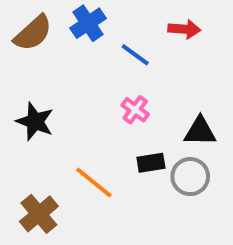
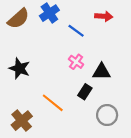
black triangle: (200, 131) -> (102, 72), moved
black rectangle: (151, 163) -> (85, 92), turned -48
gray circle: (190, 177) -> (107, 115), moved

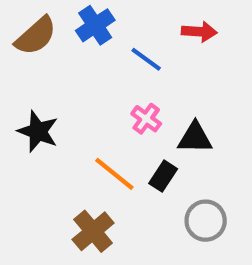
orange line: (53, 103) -> (114, 174), moved
brown cross: (22, 121) -> (93, 231), moved

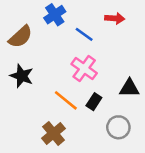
brown semicircle: (36, 36) -> (20, 37), moved
pink cross: (146, 119) -> (84, 69), size x1.5
black triangle: (195, 138) -> (129, 88), moved

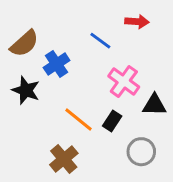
blue cross: (55, 15) -> (57, 64), moved
pink cross: (84, 69) -> (124, 82), moved

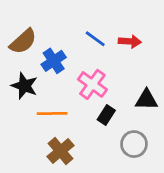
red arrow: (137, 22) -> (130, 41), moved
pink cross: (124, 82) -> (92, 84), moved
orange line: (78, 119) -> (52, 114), moved, turned -40

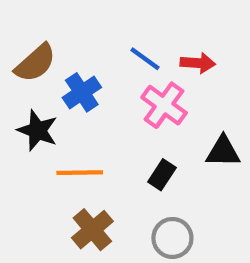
pink cross: (92, 84) -> (164, 105), moved
gray circle: (134, 144) -> (172, 238), moved

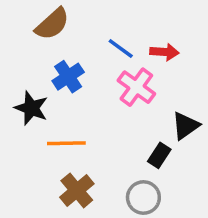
brown semicircle: (35, 63) -> (52, 24), moved
black triangle: (223, 152) -> (185, 126), turned -36
black rectangle: (162, 175) -> (159, 155), moved

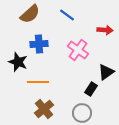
blue line: (121, 49) -> (67, 15), moved
red arrow: (164, 52) -> (105, 30), moved
blue cross: (68, 77) -> (39, 44), turned 30

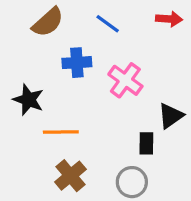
red arrow: (105, 30) -> (169, 19), moved
blue cross: (39, 44) -> (77, 63), moved
black rectangle: (91, 89) -> (146, 143), turned -32

